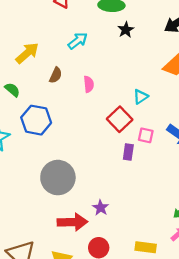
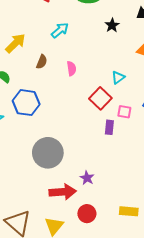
black star: (126, 30) -> (112, 25), moved

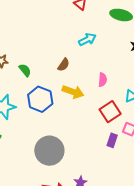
yellow arrow: (15, 43) -> (73, 92), moved, turned 50
pink semicircle: (71, 68) -> (103, 80), moved

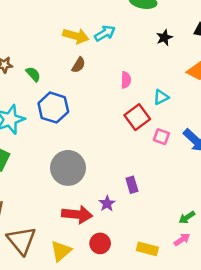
yellow arrow: (73, 92) -> (76, 36), moved
purple rectangle: (112, 140) -> (132, 185), moved, turned -32

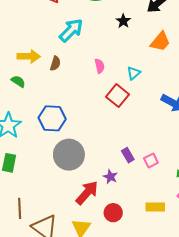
cyan arrow: (105, 33) -> (71, 30), size x1.4
yellow arrow: (76, 36) -> (29, 56), moved
blue hexagon: (53, 108) -> (52, 118), moved
pink square: (161, 137) -> (151, 160), moved, turned -32
red arrow: (77, 214) -> (87, 193), turned -40

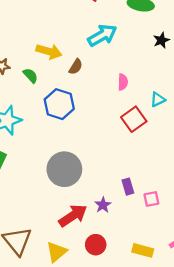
blue hexagon: (52, 118) -> (59, 104), moved

